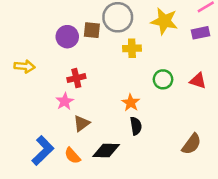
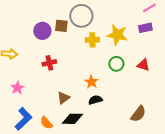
yellow star: (164, 21) -> (117, 35), moved
pink star: (65, 101) -> (17, 88), moved
brown triangle: (82, 123) -> (63, 98), moved
black semicircle: (136, 126) -> (95, 100), turned -96

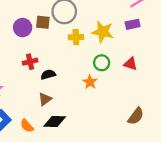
orange star: (91, 82) -> (90, 82), moved
black semicircle: (95, 100) -> (48, 75), moved
brown semicircle: (138, 114) -> (136, 116), moved

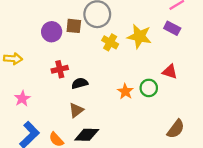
purple rectangle: (133, 24) -> (172, 28), turned 40
yellow cross: (76, 37) -> (110, 42), turned 32
green circle: (102, 63) -> (149, 88), moved

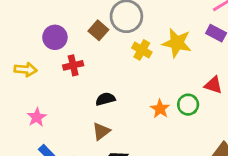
brown square: (74, 26) -> (98, 30), turned 35
purple circle: (52, 32) -> (55, 37), moved
red cross: (60, 69) -> (73, 65), moved

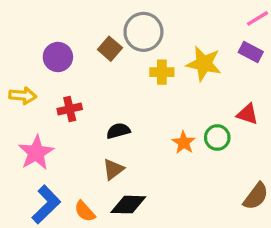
yellow cross: (142, 50) -> (162, 72), turned -30
red cross: (73, 65) -> (70, 109), moved
pink star: (37, 117) -> (36, 153), size x1.5

